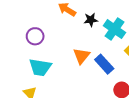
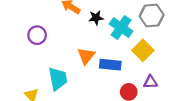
blue rectangle: (104, 64) -> (110, 65), turned -42
cyan trapezoid: (40, 67) -> (58, 79), moved, turned -110

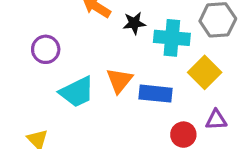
cyan cross: (121, 28) -> (172, 38), turned -30
cyan trapezoid: (58, 79) -> (77, 92), moved, turned 75

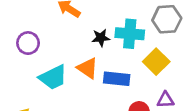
black star: (134, 23) -> (101, 38), moved
orange triangle: (119, 80) -> (88, 68), turned -35

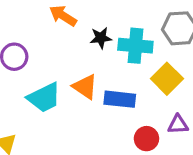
black star: (101, 38) -> (101, 38), moved

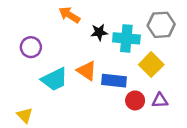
red circle: (146, 139) -> (135, 100), moved

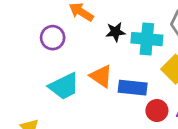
purple circle: (31, 47) -> (53, 38), moved

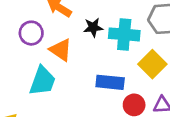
orange triangle: (101, 76) -> (61, 50), moved
cyan trapezoid: (64, 86) -> (42, 81), turned -44

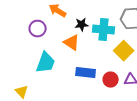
orange triangle: (61, 50) -> (72, 43), moved
blue rectangle: (110, 82) -> (86, 73), moved

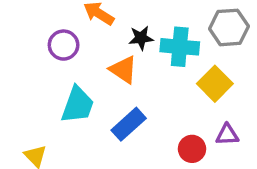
blue rectangle: (86, 73) -> (129, 124), moved, turned -48
red circle: (111, 80) -> (192, 149), moved

